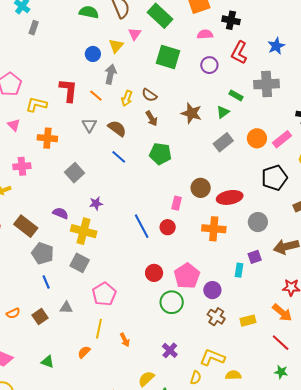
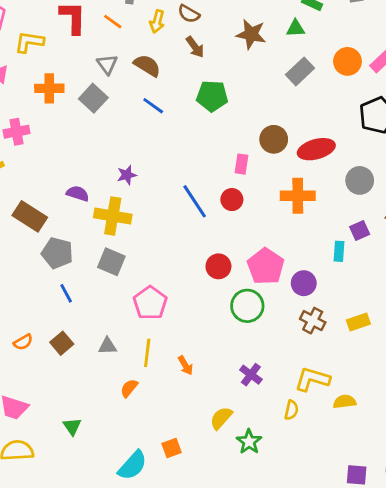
green triangle: (223, 112) -> (296, 28), turned 40
gray square: (74, 173) -> (93, 98), moved
gray triangle: (66, 308) -> (107, 346), moved
green triangle: (48, 362) -> (72, 426), moved, turned 40

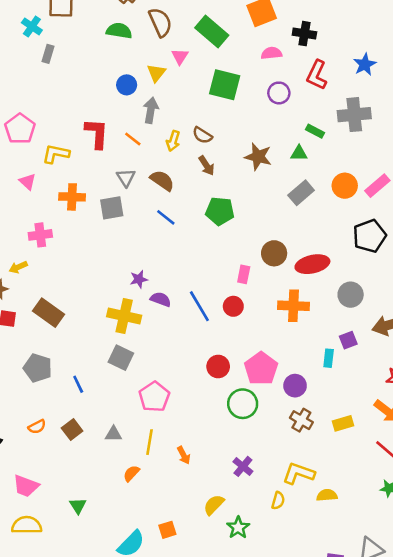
gray square: (93, 98) -> (112, 208), turned 35
purple semicircle: (78, 194) -> (161, 299), moved
gray pentagon: (57, 253) -> (38, 368), moved

